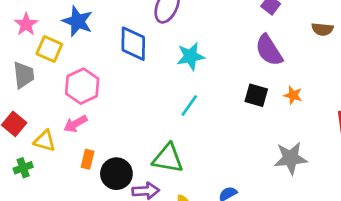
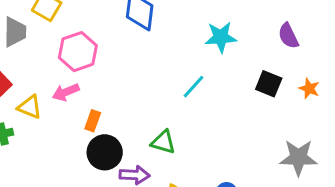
purple semicircle: (269, 50) -> (288, 36), size x0.7
cyan star: (191, 56) -> (221, 37), moved
green triangle: (168, 158) -> (163, 142), size x0.7
orange rectangle: (88, 159) -> (93, 121), moved

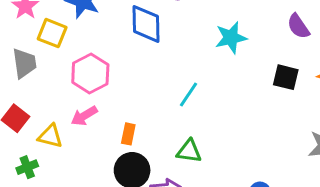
cyan line: (194, 87) -> (189, 94), moved
orange rectangle: (93, 121) -> (128, 134), moved

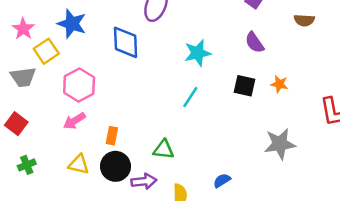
yellow square: (52, 33) -> (46, 51), turned 35
gray trapezoid: (24, 63) -> (23, 77), turned 92
cyan line: (189, 94) -> (190, 97), moved
yellow triangle: (50, 136) -> (79, 164), moved

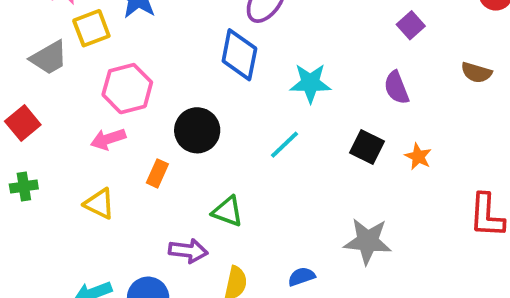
blue diamond: (126, 42) -> (239, 55), moved
gray trapezoid: (23, 77) -> (49, 58), turned -36
gray star: (280, 144) -> (368, 241), moved
black circle: (115, 166) -> (197, 130), moved

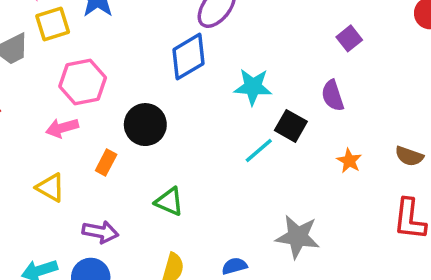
blue diamond: (239, 55) -> (189, 57), turned 45
brown semicircle: (476, 73) -> (409, 156), moved
cyan line: (285, 145) -> (259, 150), moved
black square: (367, 147) -> (291, 126), moved
purple arrow: (188, 251) -> (100, 232), moved

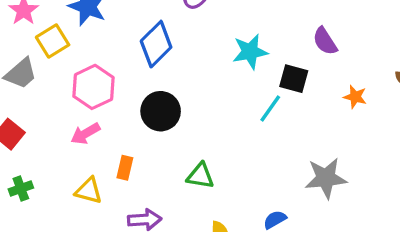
blue diamond: (189, 57) -> (156, 44), moved
orange rectangle: (106, 162) -> (125, 168), moved

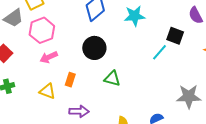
cyan star: (250, 52) -> (135, 16), moved
pink hexagon: (93, 87) -> (42, 30), moved
green triangle: (200, 176) -> (112, 78), moved

